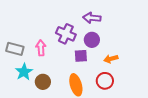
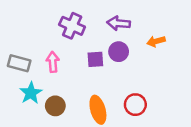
purple cross: (66, 34) -> (72, 26), moved
purple square: (81, 56) -> (95, 59), moved
orange arrow: (111, 59) -> (156, 41), moved

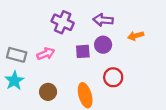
pink arrow: (53, 62) -> (46, 54), turned 72
cyan star: (31, 93) -> (14, 81), moved
red circle: (135, 105) -> (113, 77), moved

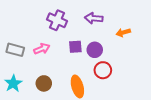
purple circle: (103, 45) -> (95, 50), moved
cyan star: (14, 81) -> (13, 83), moved

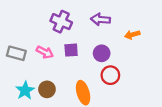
purple square: (75, 47) -> (71, 50), moved
pink arrow: (42, 49) -> (45, 52), turned 49
cyan star: (13, 83) -> (25, 90), moved

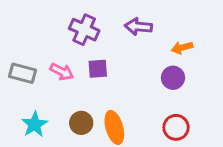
purple circle: (102, 53) -> (173, 78), moved
red circle: (110, 75) -> (176, 127), moved
brown circle: (47, 89) -> (81, 123), moved

